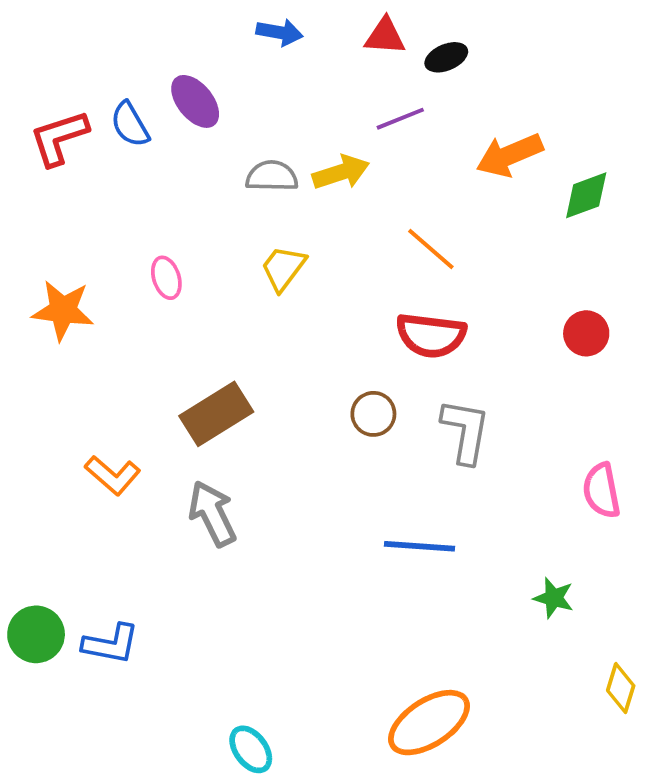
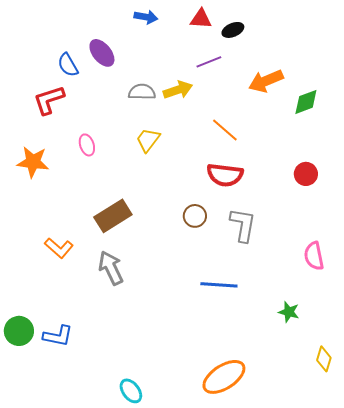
red L-shape: (59, 138) -> (49, 100), moved

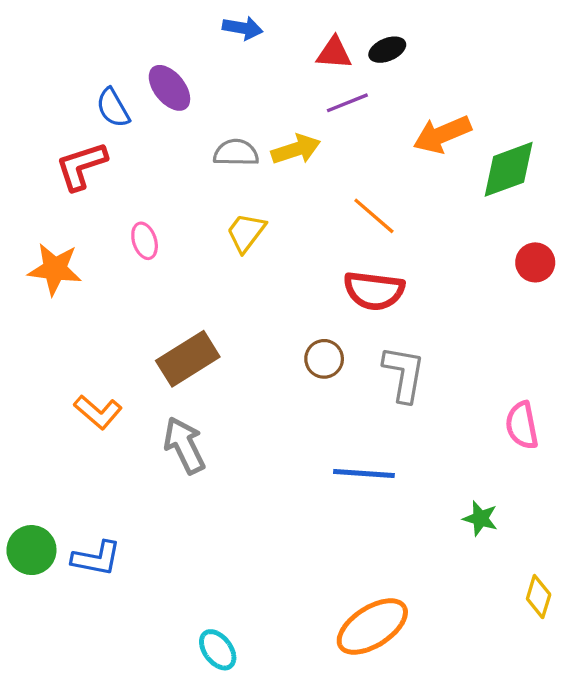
red triangle: (201, 19) -> (334, 53), moved
green diamond: (306, 102) -> (509, 169), size x1.4
red circle: (306, 174) -> (535, 262), moved

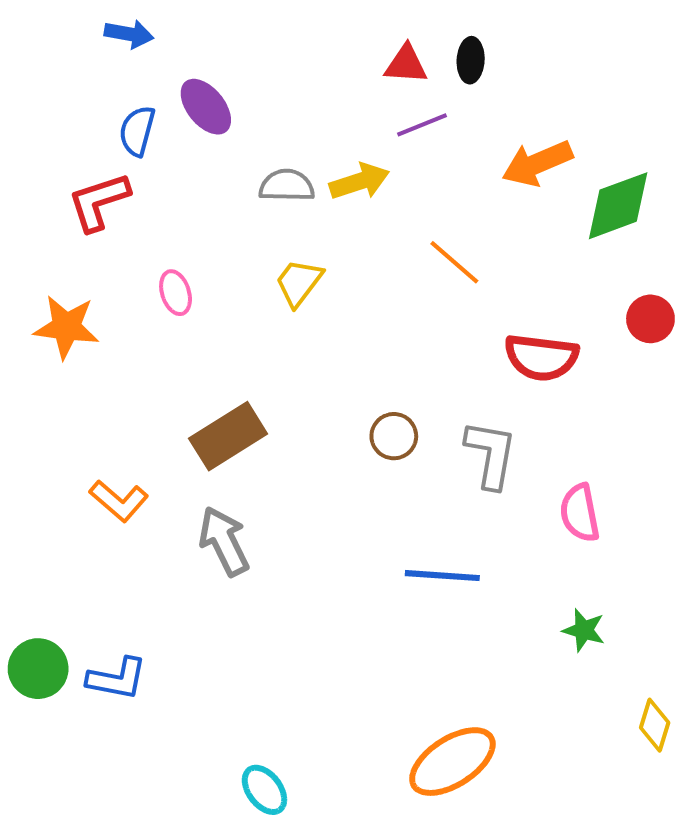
blue arrow: (243, 28) -> (129, 34), moved
black ellipse: (387, 50) -> (471, 60), turned -64
blue semicircle: (113, 108) -> (137, 131), turned 45
red semicircle: (374, 291) -> (541, 357), moved
pink semicircle: (522, 425) -> (580, 513), moved

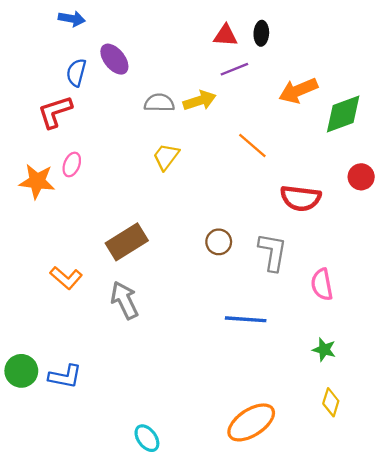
pink ellipse: (176, 293) -> (72, 165), moved, turned 40
yellow diamond: (655, 725) -> (331, 402), moved

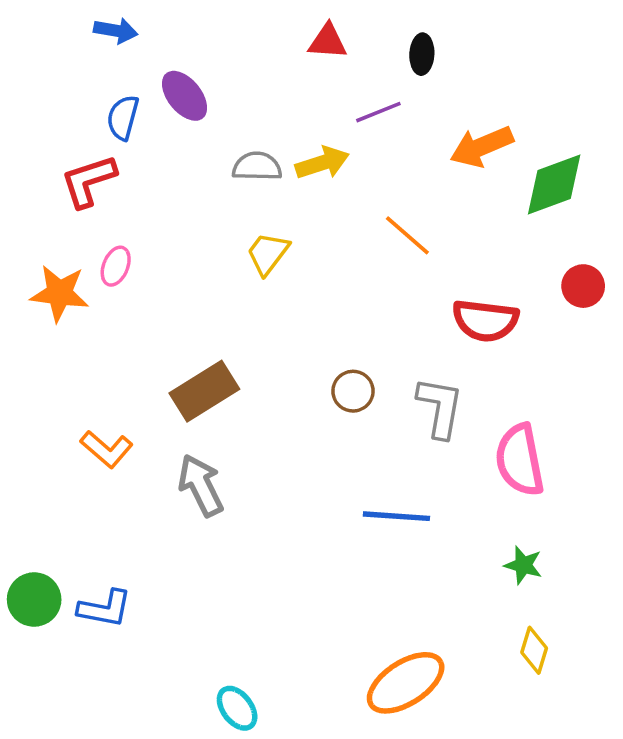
red triangle: (225, 36) -> (328, 41), moved
pink semicircle: (322, 285) -> (520, 460), size x1.4

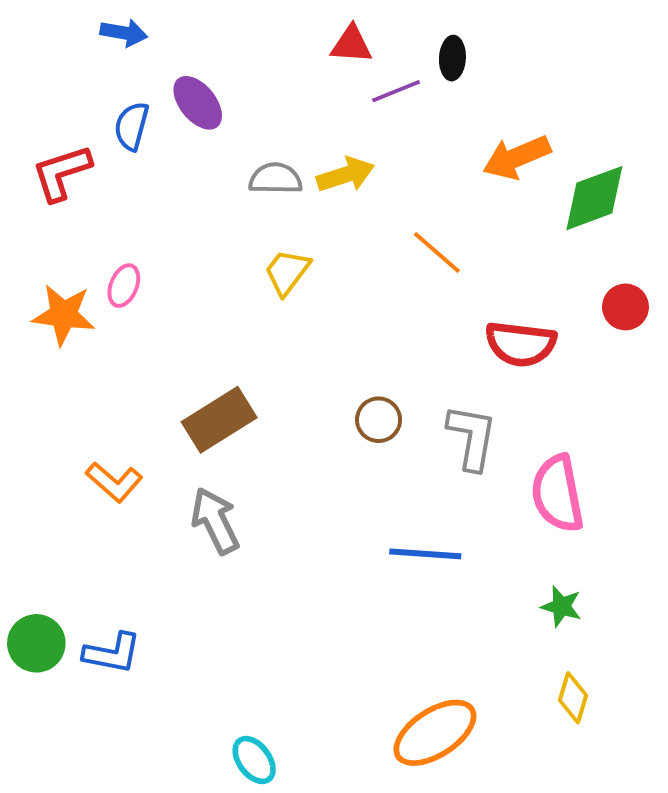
purple line: (378, 112) -> (396, 91), moved
red L-shape: (88, 181) -> (62, 173), moved

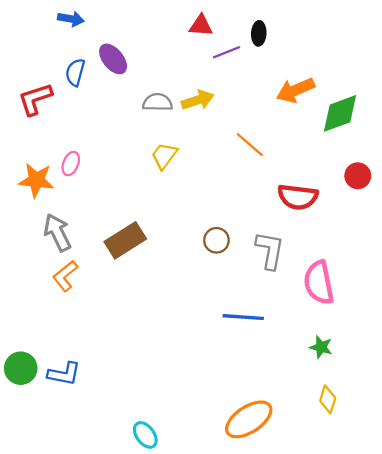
orange L-shape: (114, 482) -> (65, 276), turned 100
gray arrow: (215, 521) -> (57, 232), moved

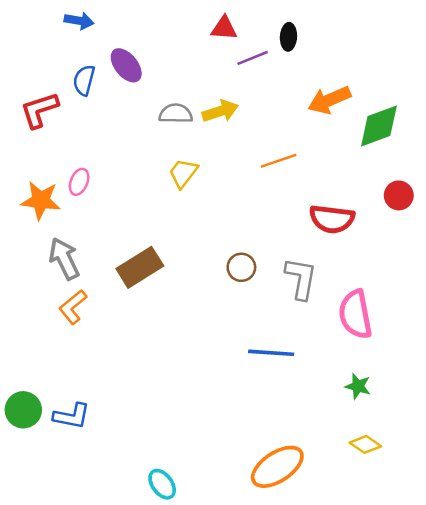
orange line: (250, 145) -> (279, 161), turned -60
yellow diamond: (328, 399) -> (365, 444), turned -72

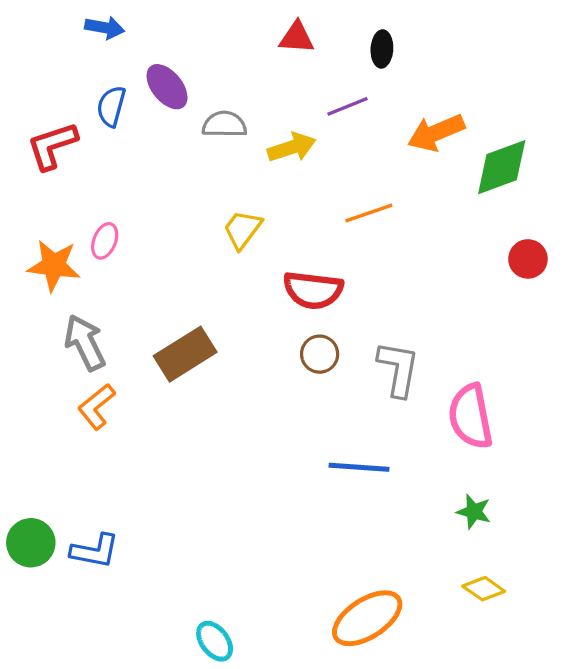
purple line: (253, 58) -> (347, 106), moved
gray semicircle: (176, 114) -> (224, 124), moved
red semicircle: (332, 219) -> (313, 290), moved

